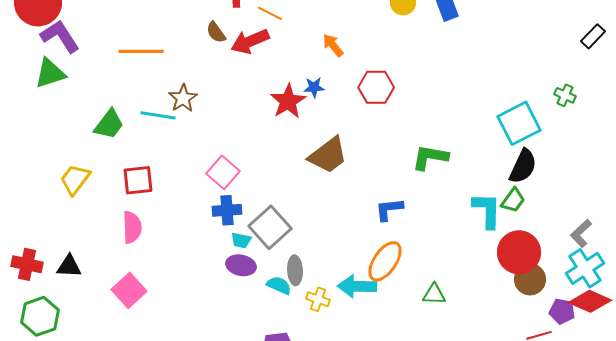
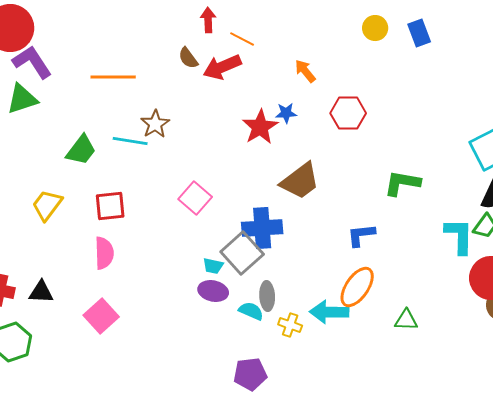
blue cross: (227, 210) -> (262, 228), moved, size x1.4

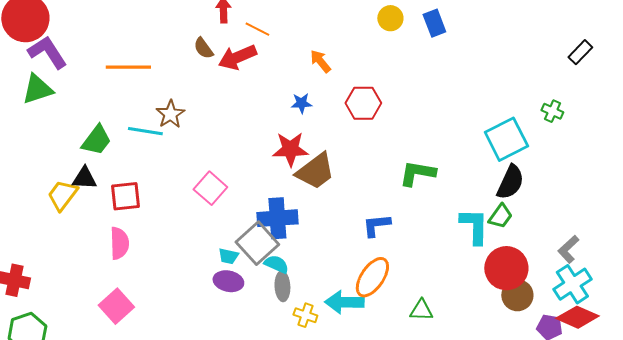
red star: (260, 127) -> (290, 149), moved, turned 30
black triangle: (41, 292) -> (84, 178), moved
cyan semicircle: (251, 311) -> (276, 264), moved

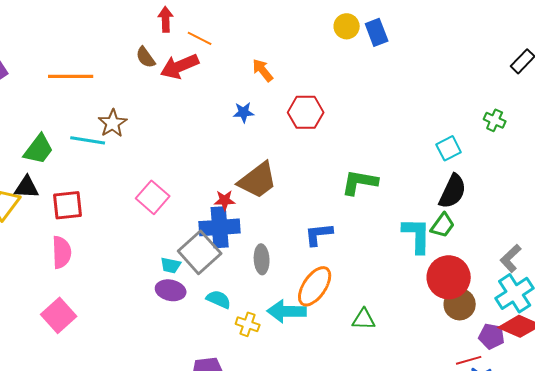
yellow circle: (390, 18) -> (347, 26), moved
cyan square: (506, 139) -> (449, 148), size x0.6
red star: (290, 149) -> (225, 200), moved, size x0.6
cyan semicircle: (276, 264) -> (219, 299), moved
gray ellipse: (282, 286) -> (262, 259), moved

